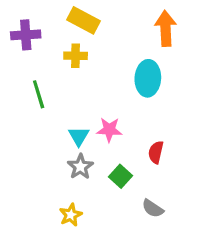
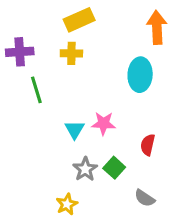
yellow rectangle: (84, 20) -> (79, 20), turned -52
purple cross: (26, 35) -> (20, 52), moved
gray star: (80, 167) -> (85, 169), moved

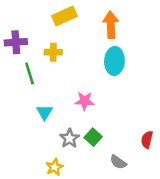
orange arrow: (157, 27) -> (111, 25), moved
yellow cross: (71, 53) -> (53, 52), moved
cyan triangle: (75, 130) -> (45, 112), moved
red semicircle: (148, 145) -> (147, 140), moved

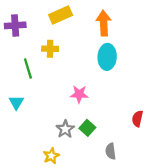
purple cross: (16, 42) -> (15, 25), moved
cyan triangle: (45, 112) -> (16, 102), moved
red semicircle: (147, 140) -> (137, 119), moved
gray semicircle: (118, 162) -> (111, 151), turned 49

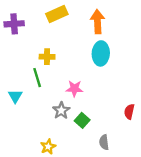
yellow cross: (50, 49) -> (47, 57), moved
green line: (28, 69) -> (37, 78), moved
gray star: (65, 129) -> (61, 110), moved

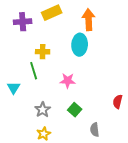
purple cross: (14, 24) -> (23, 22), moved
cyan ellipse: (101, 53) -> (80, 45), moved
gray star: (61, 110) -> (43, 110), moved

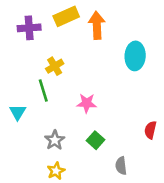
orange arrow: (89, 20) -> (97, 25), moved
cyan ellipse: (80, 45) -> (135, 56), moved
yellow cross: (43, 52) -> (55, 66), turned -32

